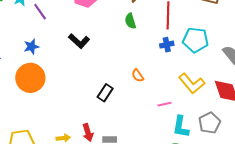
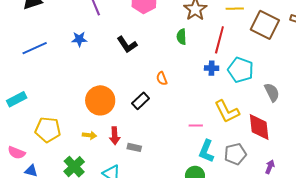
orange semicircle: (138, 76) -> (162, 78), moved
orange circle: (30, 78) -> (100, 100), moved

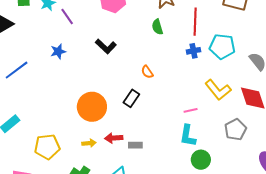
red arrow: (115, 136) -> (114, 138), turned 102
cyan L-shape: (206, 151) -> (188, 136), moved

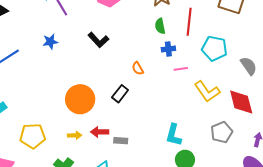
green semicircle: (157, 27) -> (160, 26), moved
blue cross: (194, 51) -> (168, 49), moved
pink line: (191, 110) -> (181, 69), moved

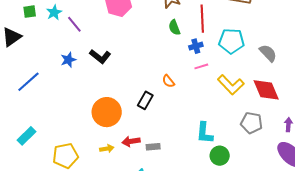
black L-shape: (98, 40) -> (100, 56), moved
blue cross: (168, 49) -> (196, 46), moved
orange semicircle: (138, 68) -> (168, 81), moved
gray pentagon: (222, 132) -> (252, 123), turned -30

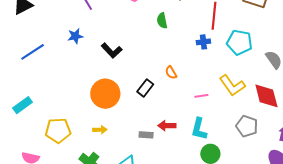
green semicircle: (174, 27) -> (162, 21), moved
black L-shape: (100, 56) -> (112, 51), moved
pink line: (201, 66) -> (201, 96), moved
red arrow: (131, 141) -> (167, 126), moved

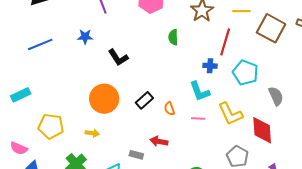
orange semicircle: (171, 72) -> (169, 109), moved
cyan L-shape: (199, 129) -> (200, 91), moved, turned -45
gray rectangle: (146, 135) -> (136, 155), moved

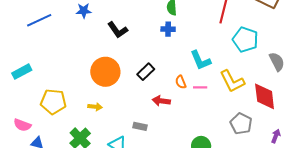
blue cross: (210, 66) -> (168, 29), moved
orange semicircle: (169, 109) -> (181, 82), moved
red arrow: (159, 141) -> (161, 101), moved

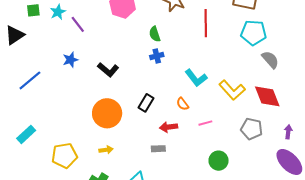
cyan pentagon: (245, 40) -> (253, 33), moved
pink line: (200, 87) -> (205, 123), moved
gray rectangle: (140, 126) -> (158, 149), moved

